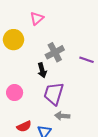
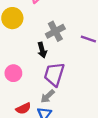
gray arrow: (62, 116) -> (48, 96), moved, turned -48

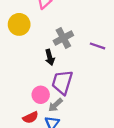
pink circle: (13, 73) -> (41, 95), moved

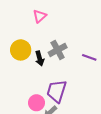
yellow circle: (19, 24) -> (21, 50), moved
black arrow: (50, 57) -> (40, 58), moved

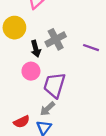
yellow circle: (21, 50) -> (14, 28), moved
pink circle: (36, 103) -> (31, 71), moved

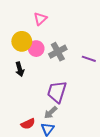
black arrow: (36, 49) -> (20, 69), moved
pink circle: (31, 71) -> (36, 49), moved

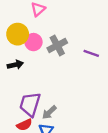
black arrow: (20, 69) -> (15, 65), turned -88
purple trapezoid: (57, 92) -> (30, 104), moved

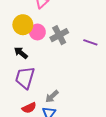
black arrow: (15, 65) -> (21, 53), turned -128
purple trapezoid: (30, 104) -> (25, 78), moved

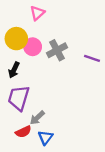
black arrow: (21, 53) -> (14, 70), turned -104
gray arrow: (52, 96) -> (37, 118), moved

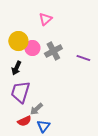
pink triangle: (37, 13) -> (45, 19), moved

